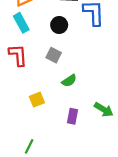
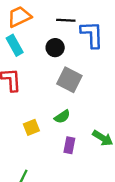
gray square: (54, 55) -> (69, 80), moved, size x1.5
green semicircle: (69, 81) -> (62, 117), moved

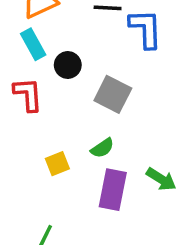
black circle: (55, 48) -> (68, 65), moved
purple rectangle: (69, 145) -> (113, 190), size x1.6

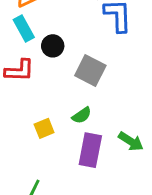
red L-shape: (28, 94) -> (19, 71), turned 96

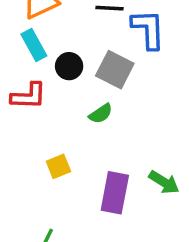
gray square: (90, 71) -> (115, 70), moved
green semicircle: (82, 115) -> (101, 114), moved

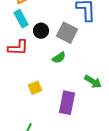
green arrow: (164, 182) -> (93, 82), moved

